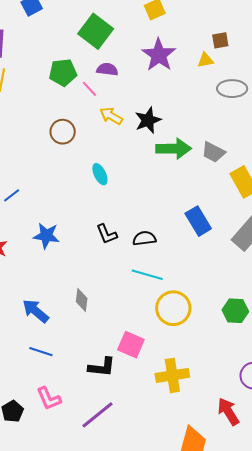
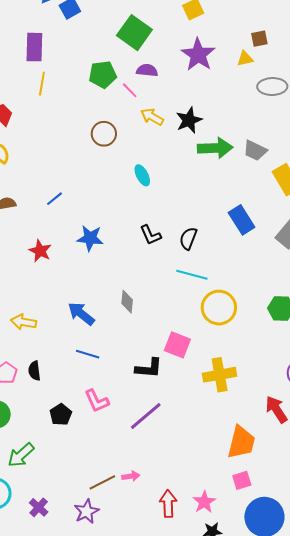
black semicircle: (144, 238) -> (188, 238), turned -60

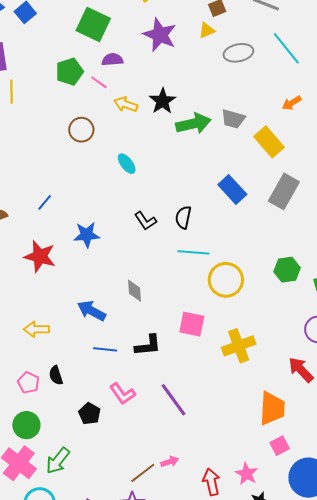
red star: (40, 251) -> (40, 256), size x1.4
black L-shape: (149, 368) -> (148, 345), moved
purple line: (146, 416) -> (173, 400), turned -75

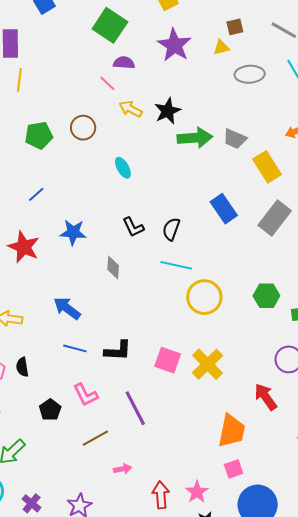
green pentagon: (69, 72) -> (39, 135), moved
gray diamond: (134, 291) -> (113, 268), moved
pink square: (192, 324) -> (168, 360), moved
yellow cross: (239, 346) -> (207, 364), turned -32
brown line: (143, 473) -> (95, 438), moved

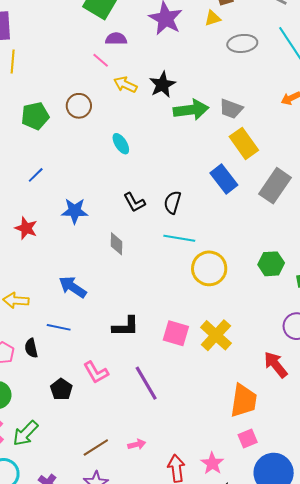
yellow rectangle: (267, 167) -> (244, 143), moved
red star: (24, 247) -> (26, 228), size x0.7
blue line: (75, 348) -> (59, 327), moved
brown line: (95, 438) -> (96, 447), moved

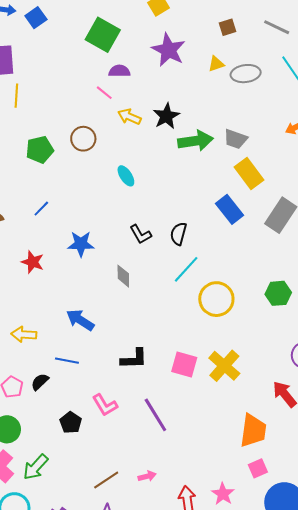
yellow triangle: (213, 18) -> (216, 64), moved
cyan line: (179, 238) -> (186, 269), turned -56
black semicircle: (31, 348) -> (40, 382), turned 60

